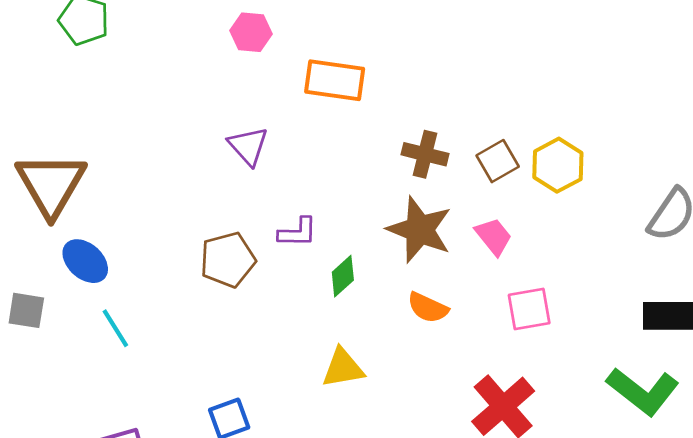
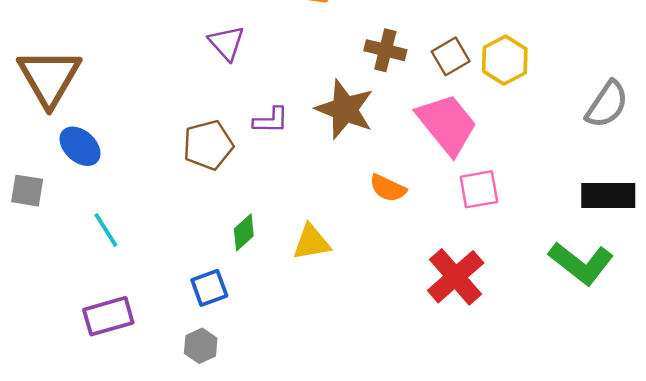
brown star: (420, 230) -> (345, 109), moved
pink trapezoid: (494, 236) -> (447, 124), size x1.8
green diamond: (343, 276) -> (244, 232), moved
cyan line: (115, 328) -> (106, 230), moved

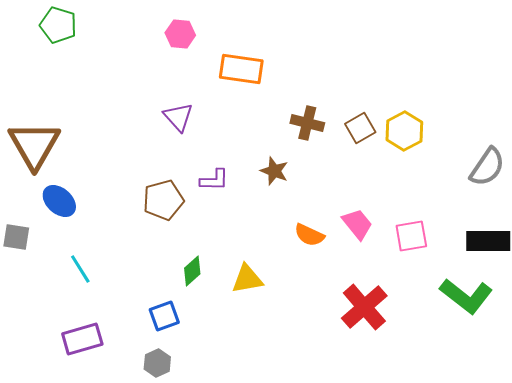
brown star: (345, 109) -> (274, 171), size x0.6
pink trapezoid: (447, 124) -> (357, 224), moved, size x0.6
pink square: (479, 189) -> (411, 236), moved

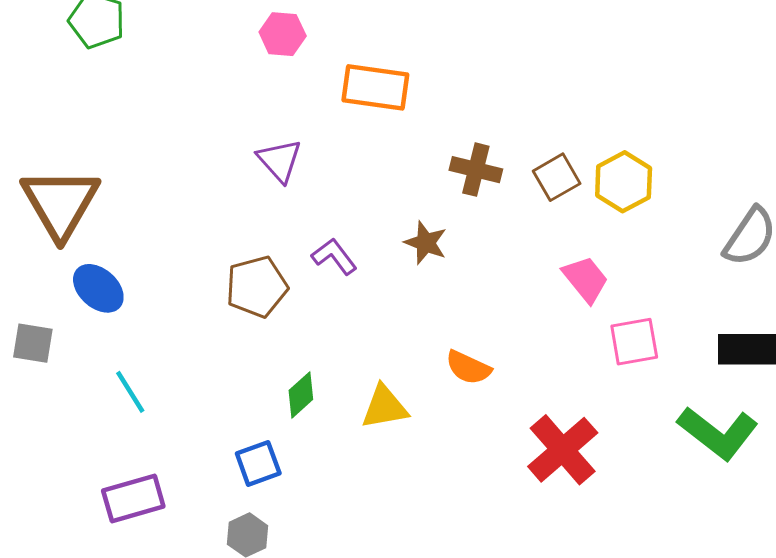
purple L-shape: (214, 180) -> (334, 256), turned -128
pink trapezoid: (357, 224) -> (585, 279), moved
orange semicircle: (309, 235) -> (468, 368), moved

